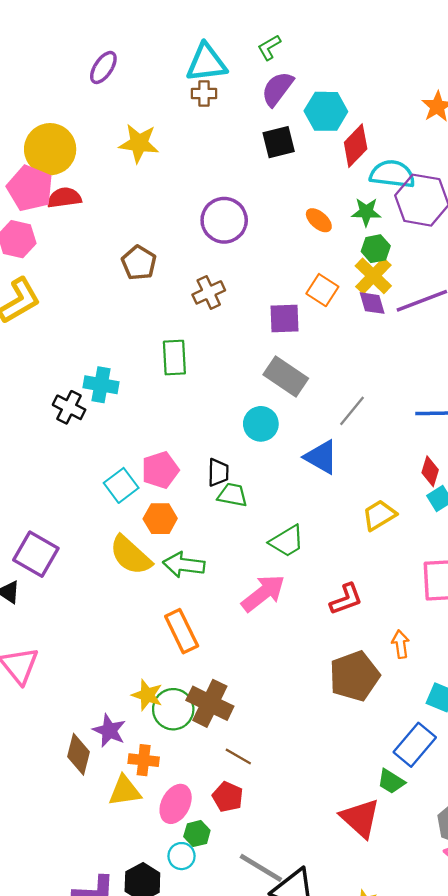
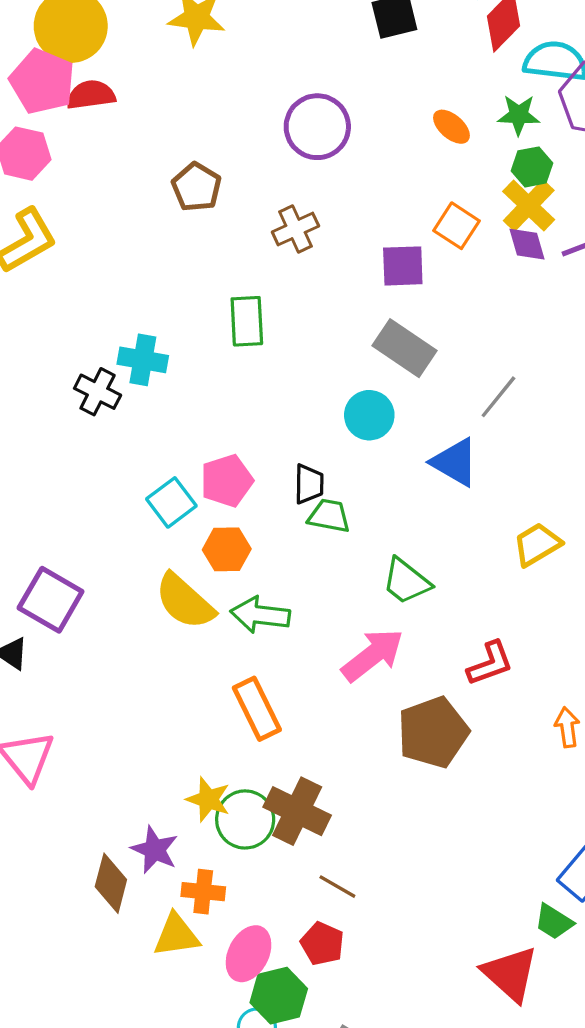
green trapezoid: (287, 541) -> (406, 581), turned 69
brown pentagon: (354, 676) -> (433, 732), moved
green hexagon: (197, 834) -> (279, 996), size x1.5

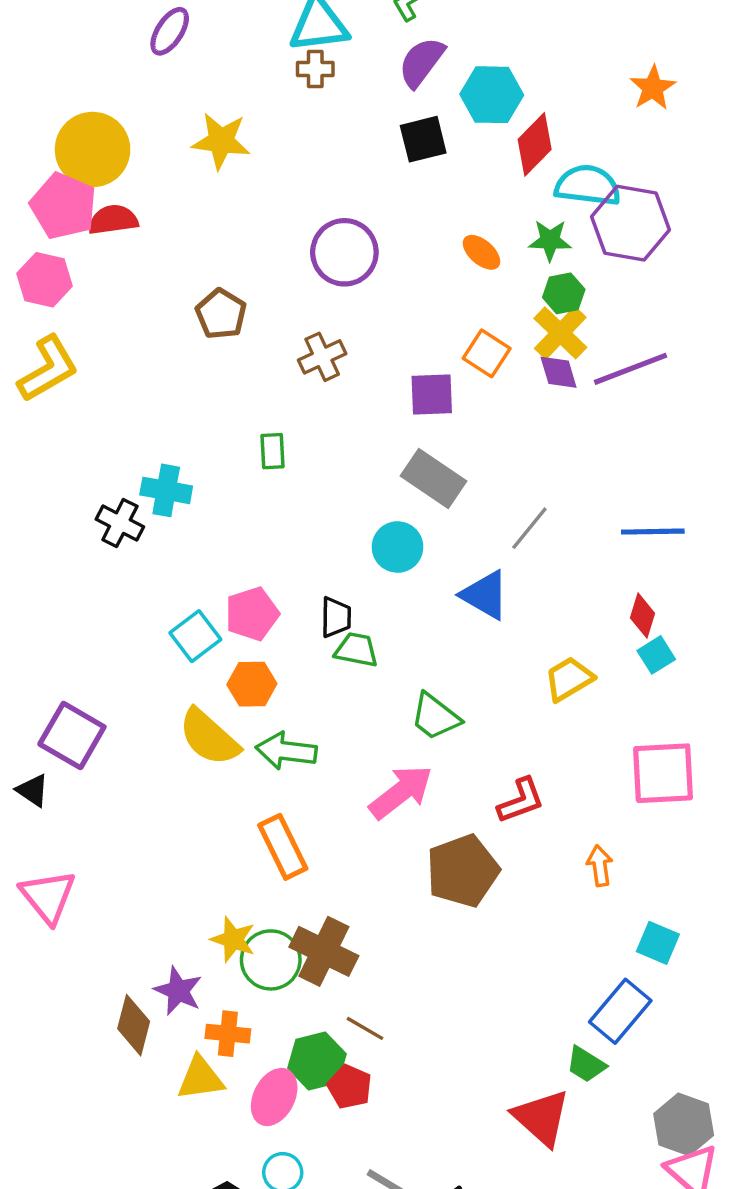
green rectangle: (247, 321) -> (272, 451), size x0.7
green hexagon: (279, 996) -> (317, 1061), moved

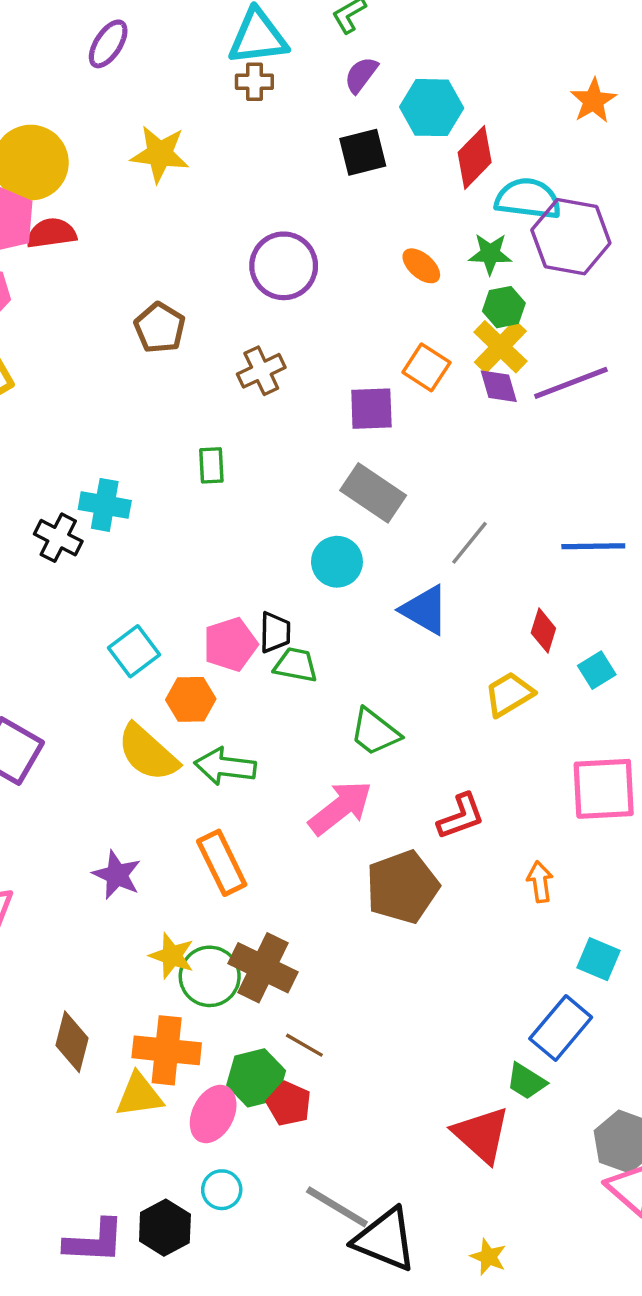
purple semicircle: (422, 62) -> (361, 75), size x0.7
pink pentagon: (252, 614) -> (230, 644), moved
red diamond: (643, 616) -> (543, 631), moved
purple star: (178, 991) -> (117, 875), moved
orange cross: (228, 1034) -> (167, 1050), size x1.5

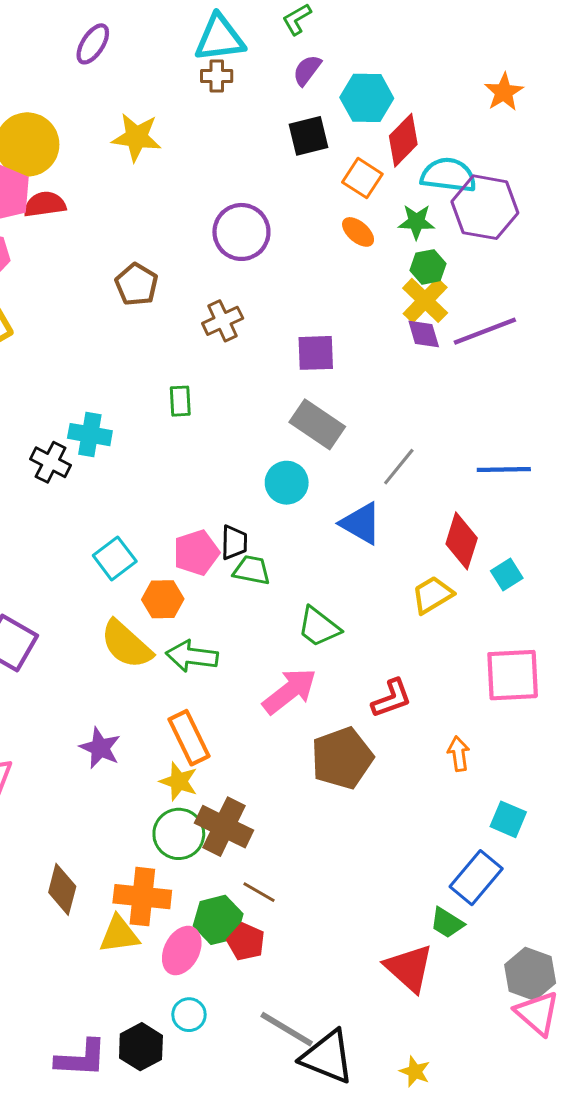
orange square: (426, 367) -> (362, 178), moved
red diamond: (543, 631) -> (462, 541), size x1.5
yellow star: (172, 956) -> (179, 781), moved

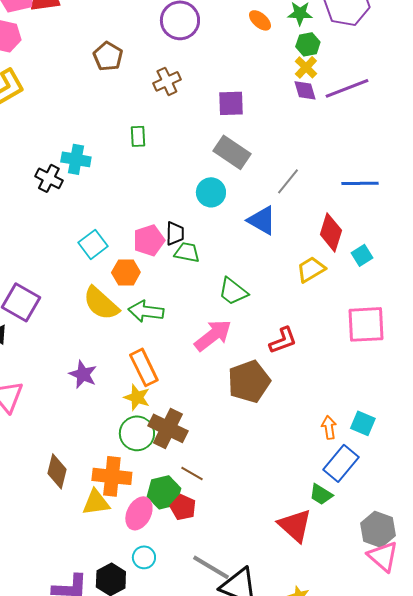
yellow cross: (425, 300) -> (306, 67), size x0.7
orange arrow: (459, 754) -> (329, 427), moved

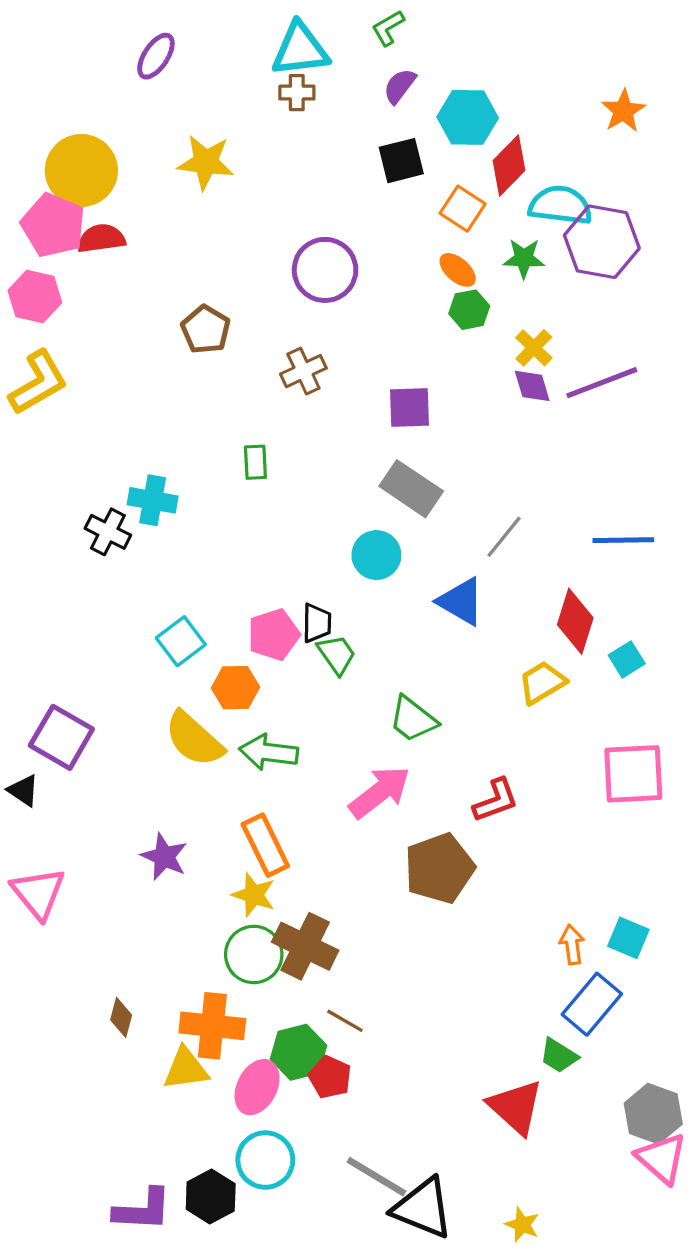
green hexagon: (308, 44) -> (469, 310), moved
green trapezoid: (187, 252) -> (337, 654), turned 44
brown diamond: (57, 471) -> (121, 1017), size x0.7
cyan circle: (144, 557) -> (265, 1160), size x1.5

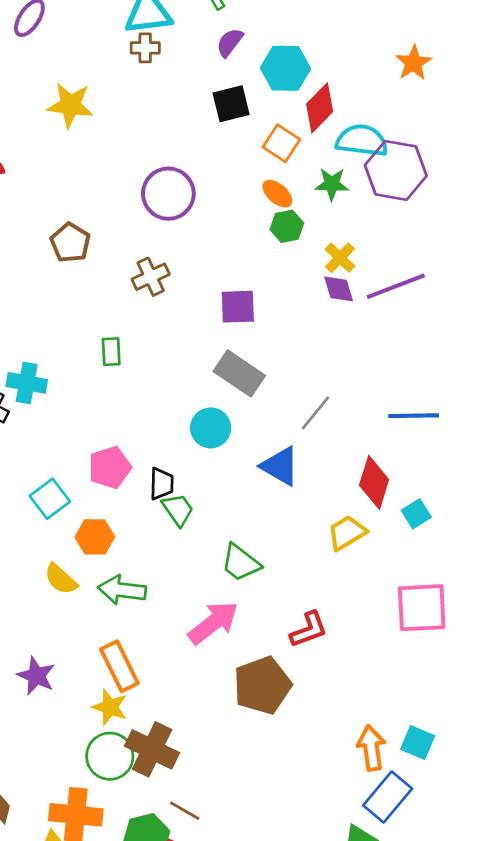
pink pentagon: (274, 635) -> (110, 467), moved
yellow semicircle: (194, 739) -> (61, 579), size x0.7
orange arrow: (572, 945) -> (371, 748), size x1.4

